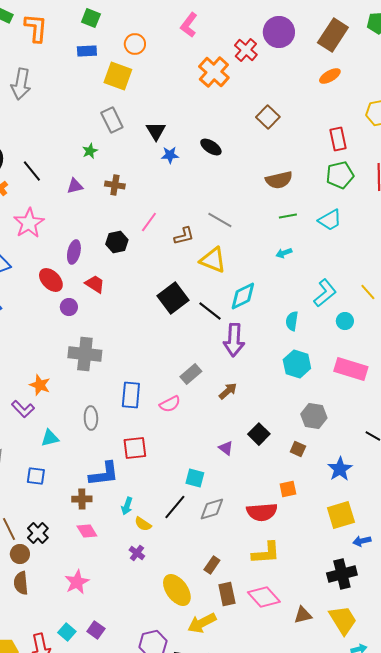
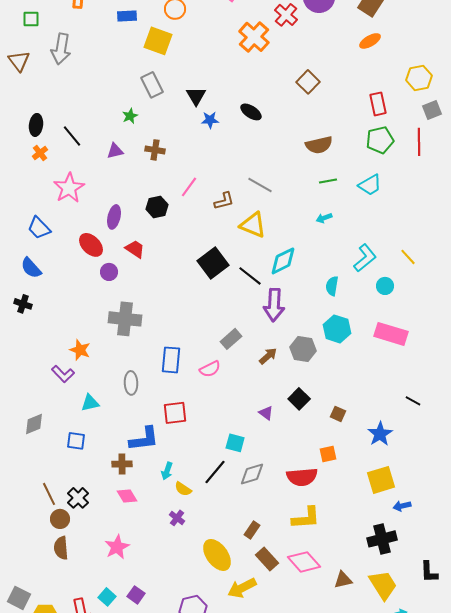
gray hexagon: (314, 416) -> (303, 349), moved
brown rectangle: (227, 594) -> (267, 559), turned -30

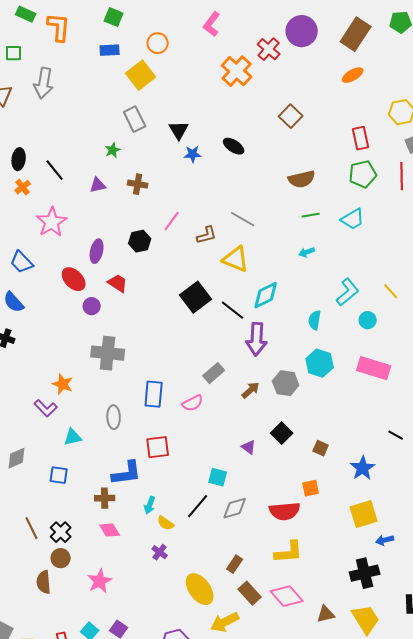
yellow square: (158, 41) -> (141, 75), turned 32
brown circle: (60, 519) -> (61, 558), moved

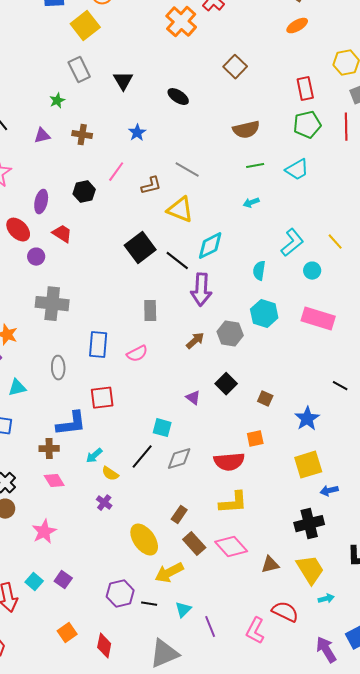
blue star: (193, 154) -> (137, 133), moved, turned -30
gray rectangle: (214, 373) -> (150, 311), moved, turned -50
cyan arrow: (150, 505) -> (94, 456), turned 30

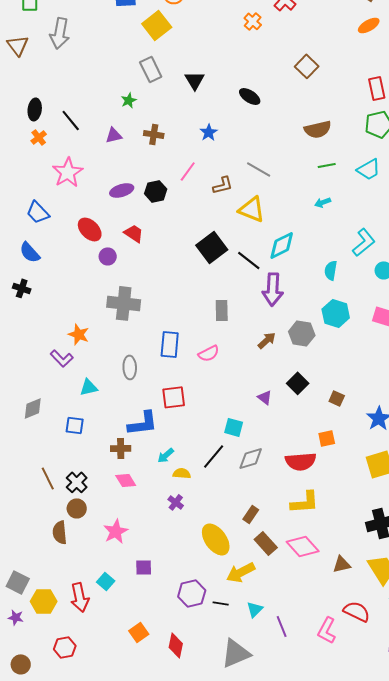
orange cross: (181, 22) -> (253, 21), size x0.6
purple ellipse: (41, 202) -> (122, 190), moved, turned 60
yellow semicircle: (110, 474) -> (182, 473), turned 150
purple square: (63, 580) -> (144, 567), moved, turned -36

